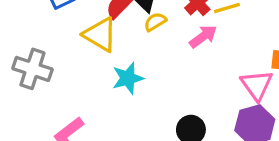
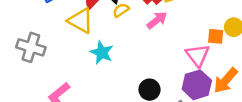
cyan star: (128, 78) -> (102, 52), turned -30

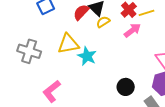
yellow triangle: (81, 21) -> (68, 44), moved, turned -40

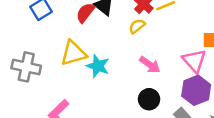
yellow semicircle: (103, 22) -> (137, 26), moved
pink arrow: (132, 30) -> (150, 65), moved, turned 78

